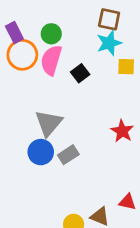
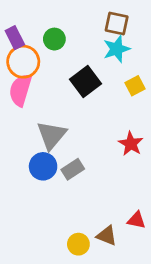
pink semicircle: (51, 60) -> (20, 90), moved
yellow square: (126, 67) -> (135, 86), moved, turned -30
black square: (80, 73) -> (85, 81), size x1.5

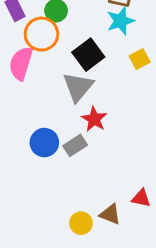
orange circle: (23, 62) -> (41, 34), moved
gray triangle: (52, 135) -> (78, 87), moved
red star: (131, 144) -> (94, 119), moved

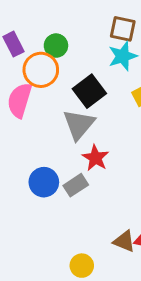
brown triangle: (110, 214) -> (124, 241), moved

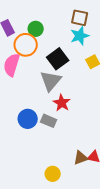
gray rectangle: (76, 185) -> (49, 121), turned 56
brown triangle: (124, 241) -> (81, 158), turned -42

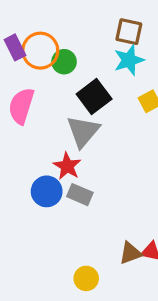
green circle: (36, 29) -> (64, 62), moved
orange circle: (26, 45) -> (40, 51), moved
red star: (62, 103) -> (67, 166), moved

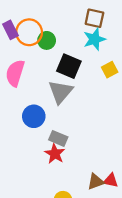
black square: (94, 96) -> (69, 66), turned -30
red star: (67, 166) -> (55, 154), moved
blue circle: (47, 191) -> (34, 116), moved

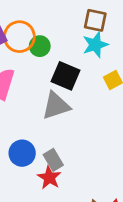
gray triangle: (61, 92) -> (56, 106), turned 32
blue circle: (34, 116) -> (22, 153), moved
gray rectangle: (58, 138) -> (53, 160), turned 36

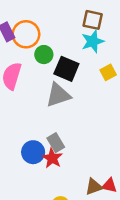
green circle: (40, 46) -> (44, 55), moved
blue circle: (22, 153) -> (33, 152), moved

